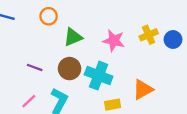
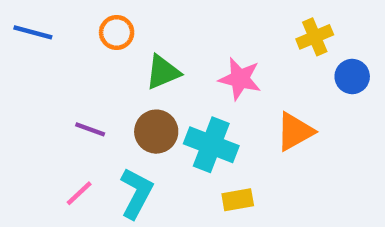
yellow cross: (149, 35) -> (315, 37), moved
orange triangle: (143, 89) -> (295, 132), moved

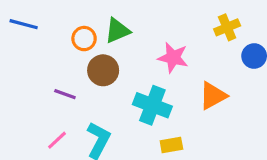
orange circle: (117, 32) -> (84, 39), moved
green triangle: (163, 72) -> (117, 31), moved
brown circle: (156, 132) -> (103, 70), moved

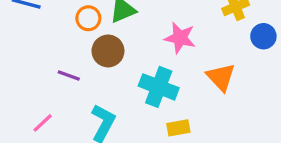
orange triangle: (213, 96) -> (221, 77), turned -44
pink line: (57, 140) -> (43, 123), moved

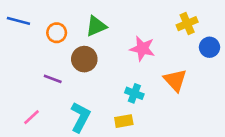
orange circle: (88, 18) -> (57, 33), moved
cyan cross: (159, 87) -> (134, 93), moved, size x0.6
yellow rectangle: (178, 128) -> (124, 121), moved

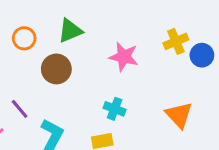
yellow cross: (187, 24) -> (176, 41), moved
purple line: (53, 79) -> (20, 109), moved, turned 30
orange triangle: (175, 80) -> (179, 115), moved

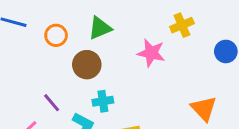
yellow cross: (176, 41) -> (182, 25), moved
cyan cross: (115, 109) -> (103, 101), moved, turned -30

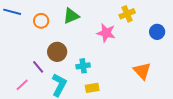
brown circle: (87, 65) -> (57, 52), moved
cyan cross: (103, 101) -> (83, 66), moved

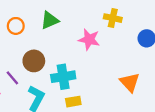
yellow cross: (127, 14) -> (113, 18), turned 35
cyan cross: (83, 66) -> (63, 77), size x1.5

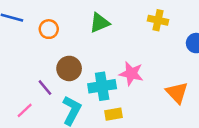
green triangle: (50, 20) -> (100, 23), moved
pink star: (89, 39) -> (131, 74), moved

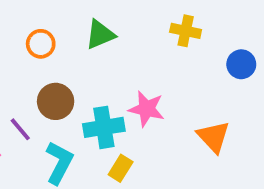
orange circle: (49, 29) -> (41, 44), moved
yellow rectangle: (114, 114) -> (121, 168), turned -48

